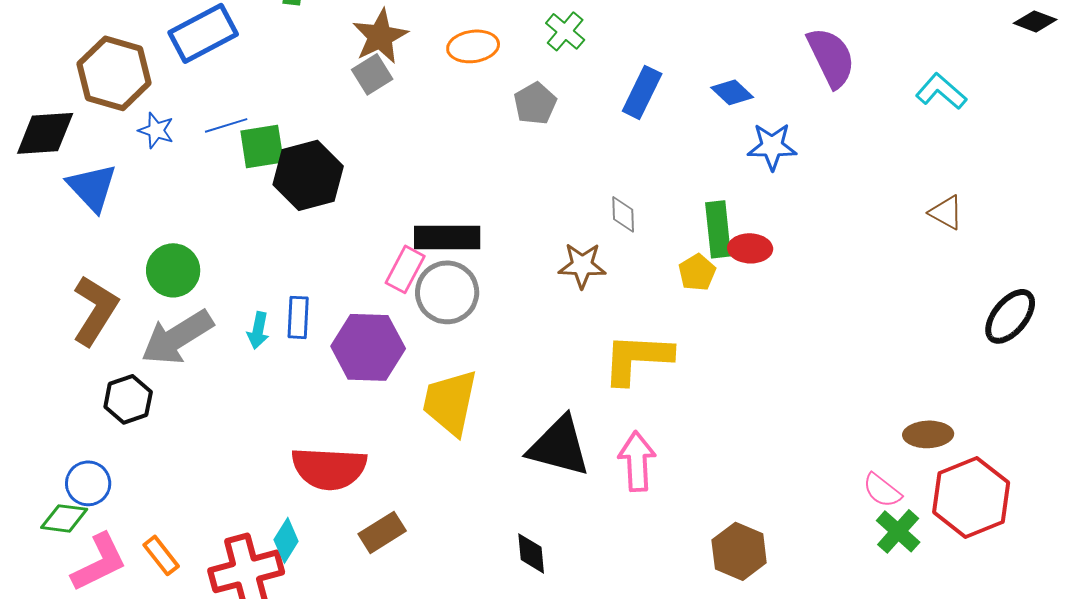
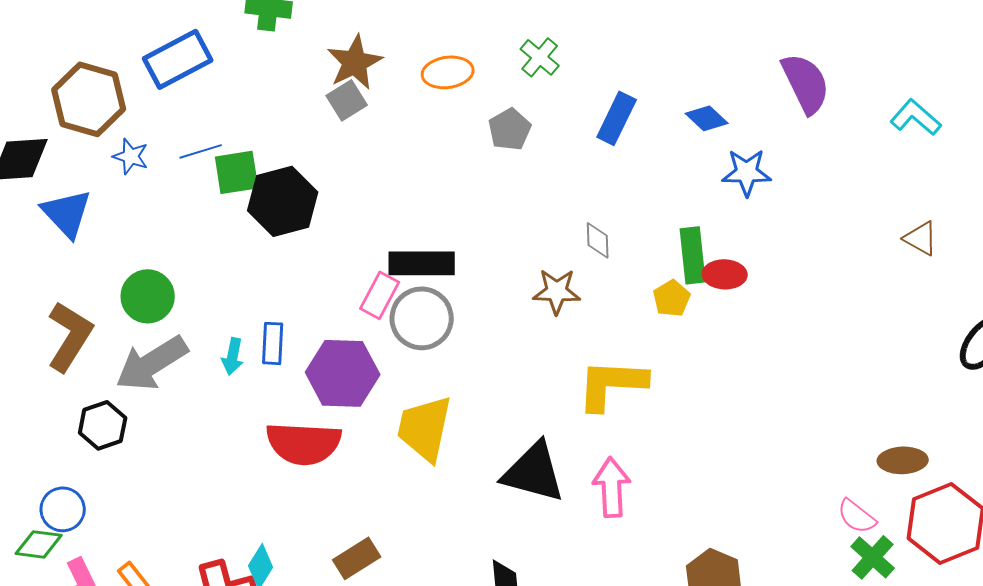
red semicircle: (329, 468) -> (304, 443), moved

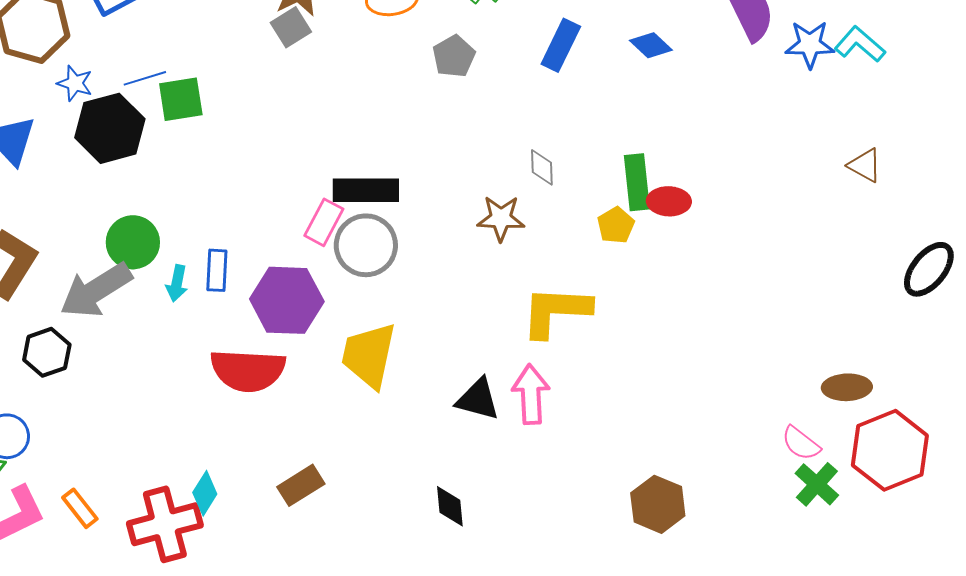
blue star: (747, 172) -> (810, 44), moved
black hexagon: (283, 201) -> (110, 128), moved
green circle: (148, 296) -> (133, 242), moved
black triangle: (534, 472) -> (478, 399), size x0.7
pink arrow: (612, 487) -> (531, 394), moved

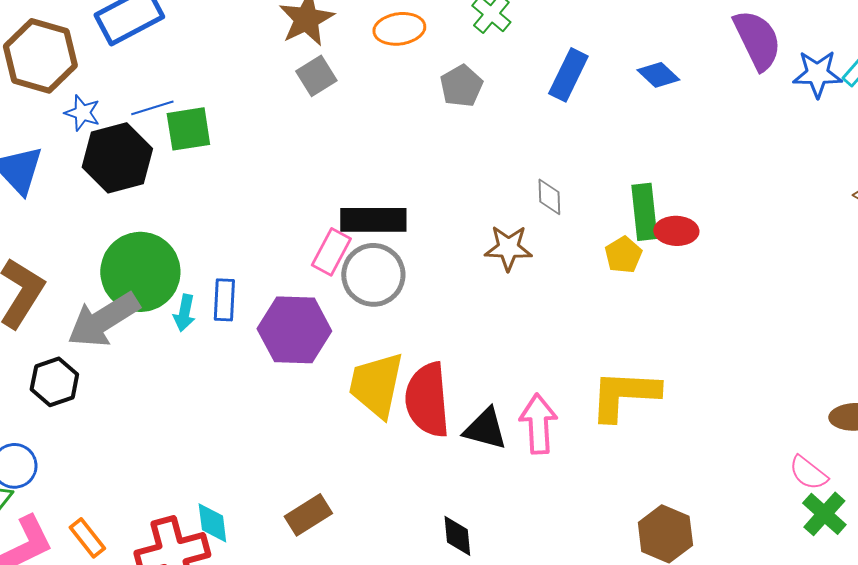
gray square: (291, 27) -> (316, 76), moved
green circle: (133, 242) -> (140, 272), size x1.5
yellow L-shape: (556, 311) -> (624, 395), moved
red semicircle: (248, 370) -> (427, 400), moved, turned 82
cyan diamond: (205, 493) -> (212, 523), turned -39

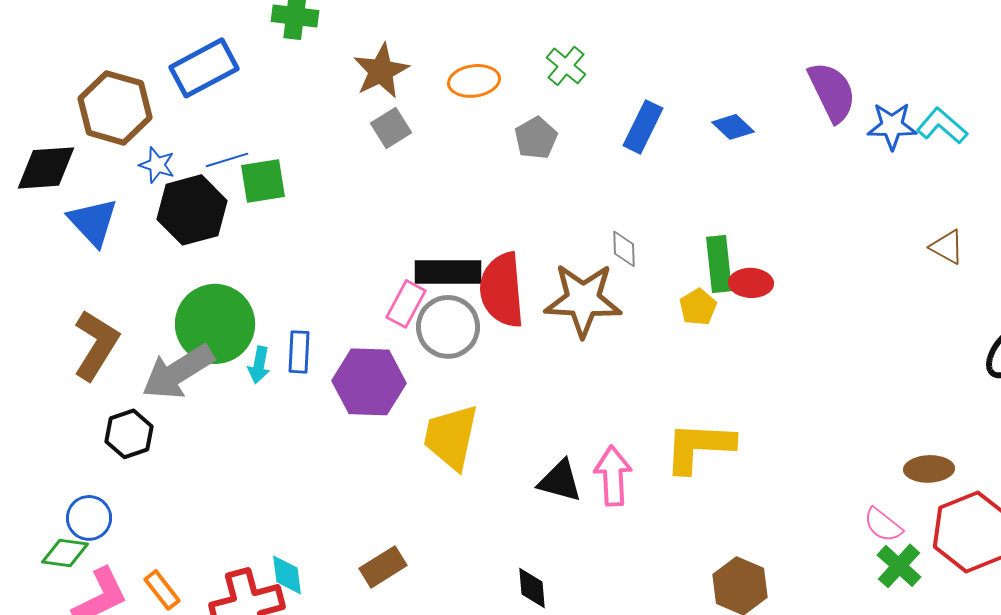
brown star: (508, 248) -> (583, 300), size x1.6
red semicircle: (427, 400) -> (502, 290), moved

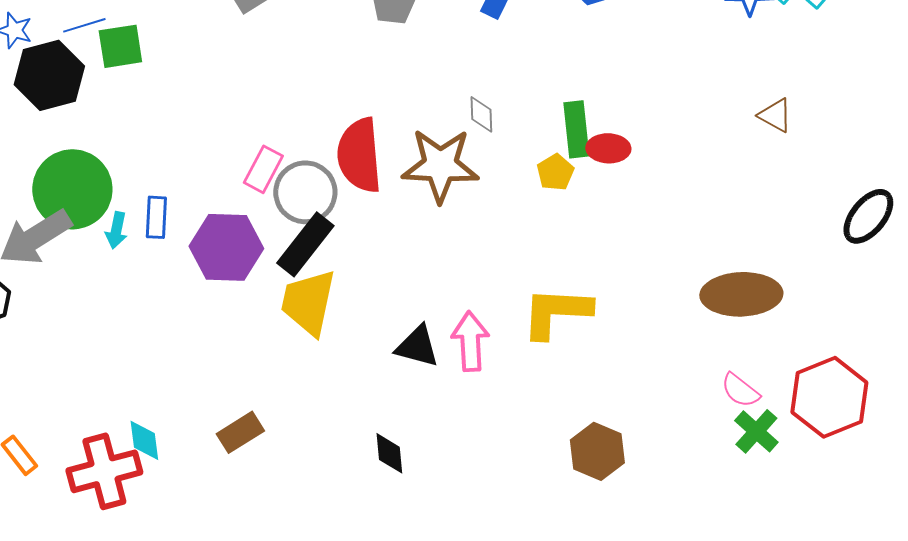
brown triangle: (947, 247) -> (775, 115), moved
black rectangle: (448, 272) -> (305, 244), moved, turned -52
brown ellipse: (929, 469) -> (741, 294), moved, size x1.6

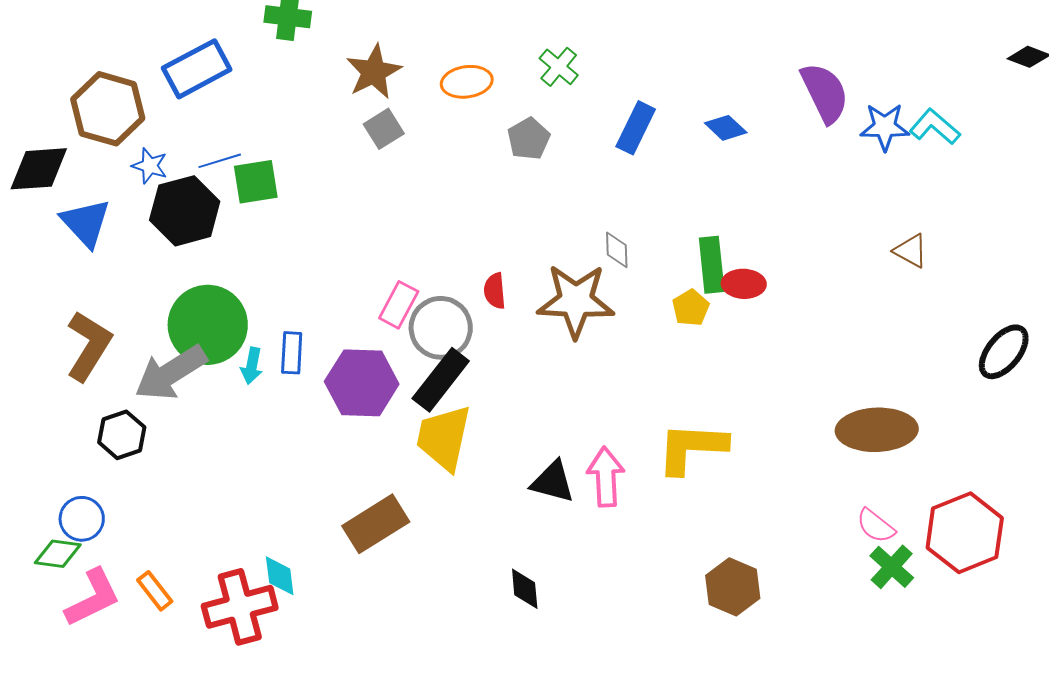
red semicircle: (359, 155) -> (495, 291), size x0.5
brown rectangle: (240, 432) -> (376, 524), moved, size x1.4

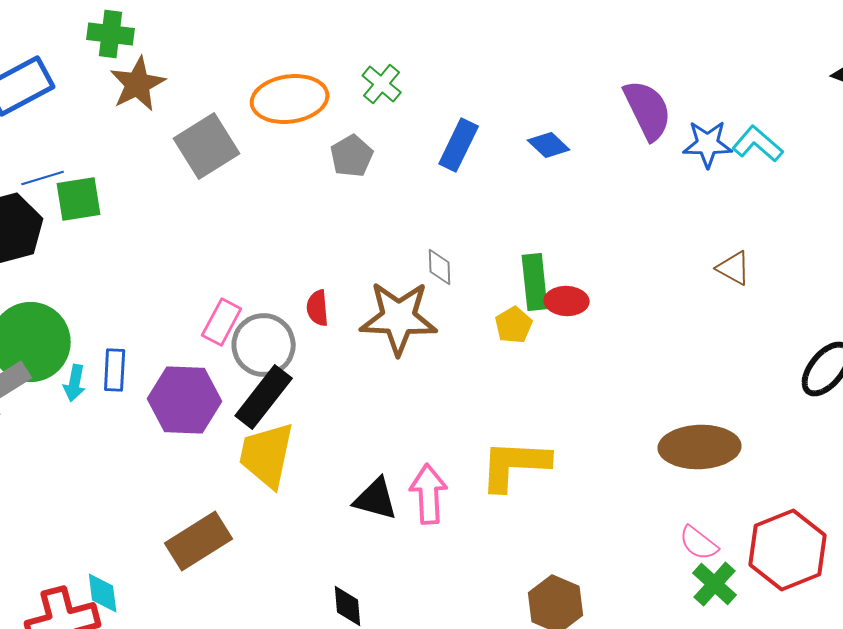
brown star: (374, 72) -> (138, 84), moved
orange ellipse: (467, 82) -> (290, 99), size x1.5
gray square: (384, 129) -> (207, 146), size x1.6

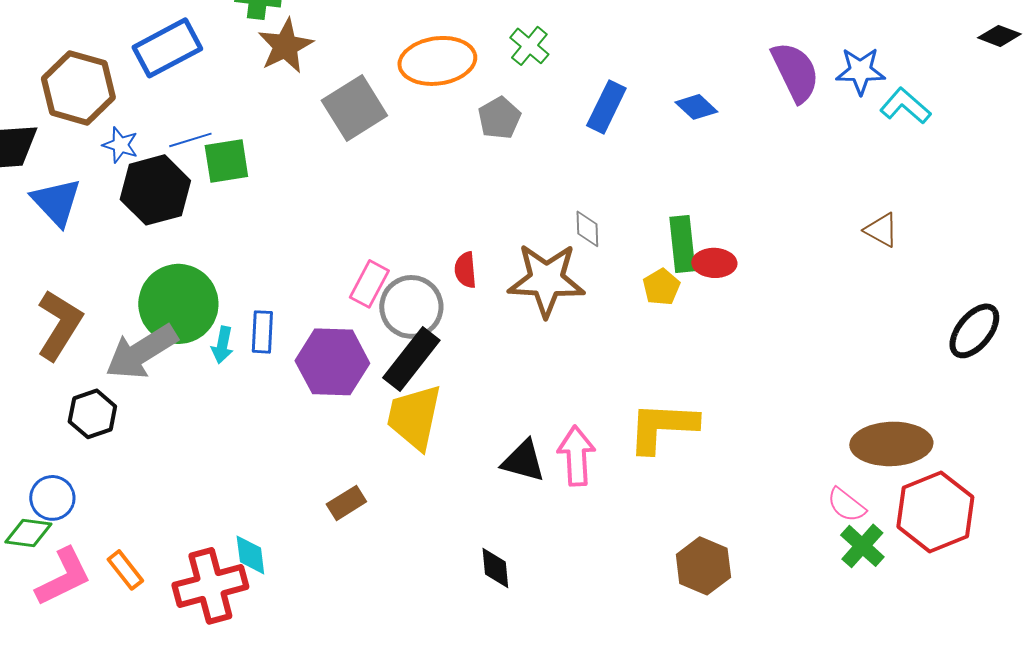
blue star: (708, 144) -> (860, 71), moved
brown ellipse: (700, 447) -> (891, 444), moved
brown rectangle: (199, 541) -> (346, 503), size x0.6

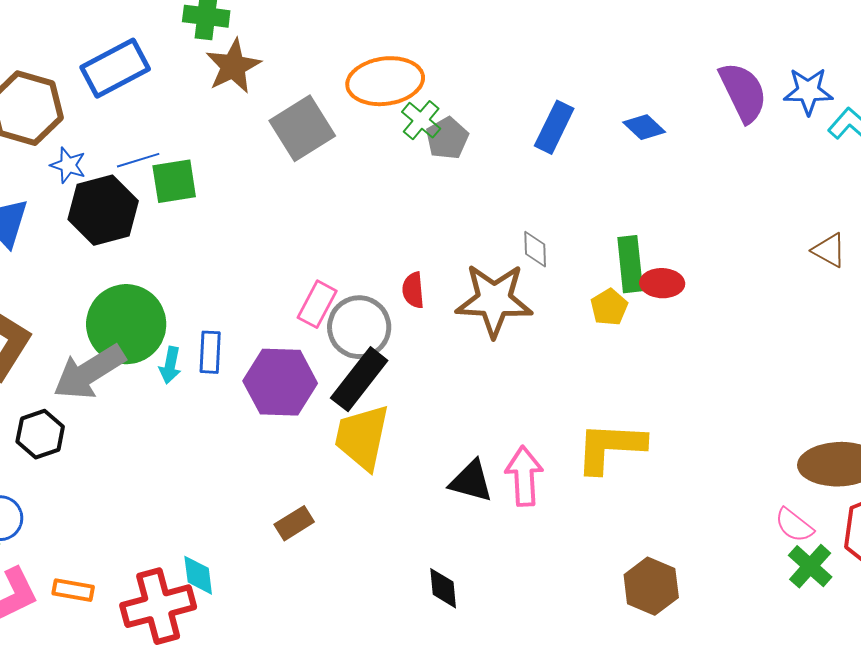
green cross: (529, 46) -> (421, 120), moved
orange rectangle: (125, 570) -> (73, 590), turned -42

